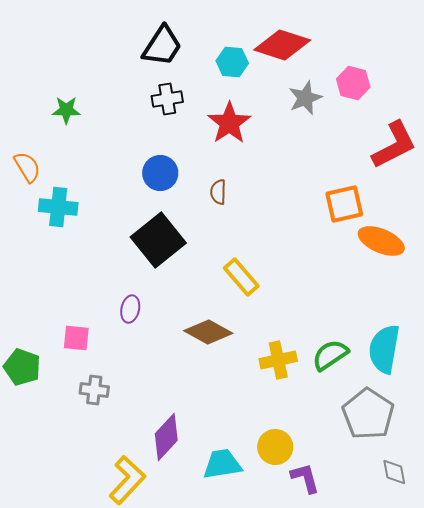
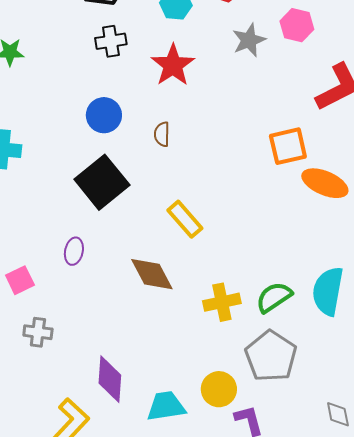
brown diamond: (208, 332) -> (152, 274), turned 33
pink square: (76, 338) -> (20, 280), turned -32
gray pentagon: (368, 414) -> (271, 356), moved
purple diamond: (166, 437) -> (110, 379), turned -39

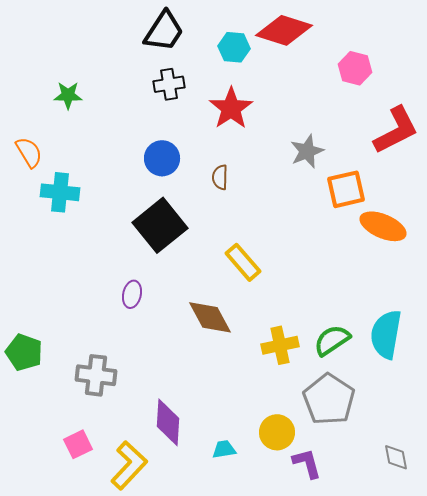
gray star: (249, 40) -> (307, 151), moved
pink square: (20, 280) -> (78, 444), moved
gray cross: (38, 332) -> (96, 375), size x1.4
cyan trapezoid: (166, 406) -> (224, 449), size x0.6

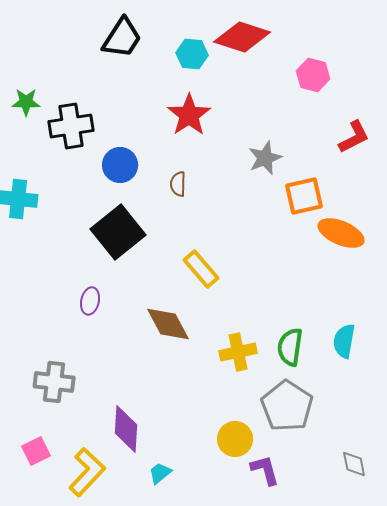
black cross: (169, 84) -> (71, 126), moved, size x1.4
red L-shape: (396, 130) -> (354, 137), size x0.7
cyan semicircle: (386, 334) -> (344, 341), size x0.7
green semicircle: (332, 340) -> (290, 347), turned -48
cyan trapezoid: (224, 449) -> (160, 473), moved, turned -30

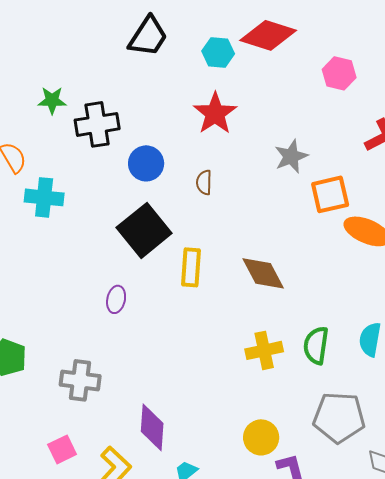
yellow rectangle: (201, 269) -> (191, 267), moved, turned 45
brown diamond: (168, 324) -> (263, 273), moved
gray pentagon: (287, 406) -> (339, 417), moved, turned -30

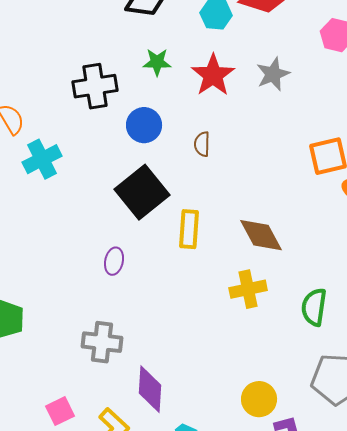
green star: (52, 100) -> (157, 62), moved
gray star: (291, 156) -> (273, 74), moved
cyan cross: (44, 197) -> (42, 159), turned -33
yellow cross: (264, 350) -> (248, 289), moved
gray cross: (80, 380) -> (102, 342), moved

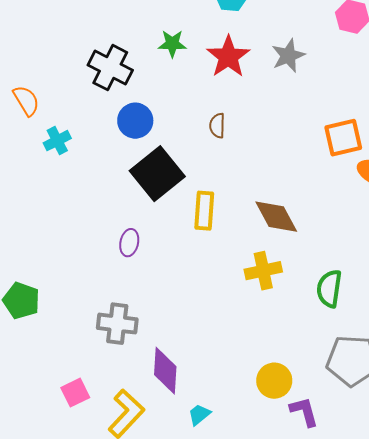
black cross: (95, 86) -> (110, 68), turned 36
blue circle: (144, 125) -> (135, 121), moved
cyan cross: (42, 159) -> (57, 141), size x0.7

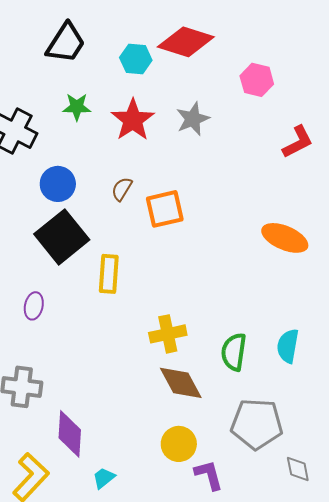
blue circle: (135, 121) -> (58, 184), moved
brown semicircle: (217, 126) -> (122, 189), turned 30
orange square: (343, 138) -> (165, 209), moved
brown diamond: (276, 217) -> (181, 383), moved

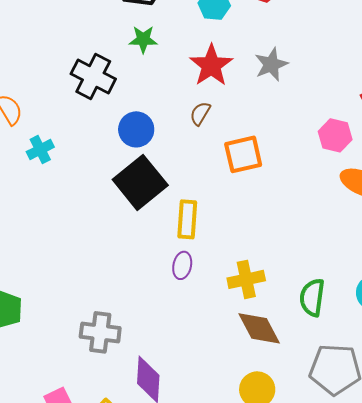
pink hexagon: (257, 80) -> (335, 135), moved
green star: (77, 107) -> (143, 39), moved
brown semicircle: (122, 189) -> (200, 113), moved
purple ellipse: (34, 306) -> (182, 265), moved

